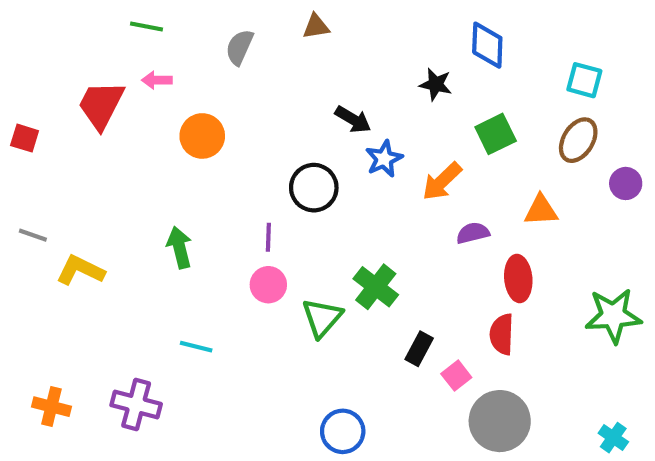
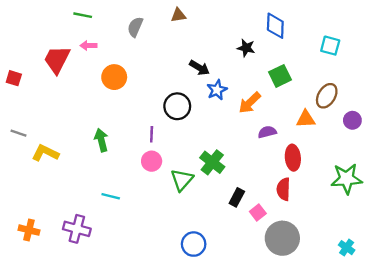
brown ellipse: (578, 140) -> (327, 96), moved
purple circle: (626, 183) -> (352, 120), moved

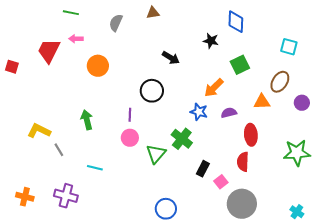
cyan square: (330, 46) -> (289, 47), moved
blue star: (217, 90) -> (199, 112), moved, turned -30
gray line: (18, 133) -> (59, 150), moved, turned 40

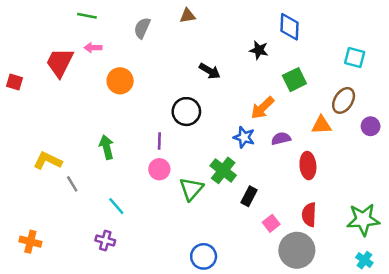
green star: (297, 153) -> (363, 220), moved
red semicircle: (243, 162) -> (309, 215), moved
cyan line: (95, 168) -> (116, 206), turned 35
black rectangle: (203, 169) -> (249, 196), moved
purple cross: (66, 196) -> (105, 240), moved, size x0.7

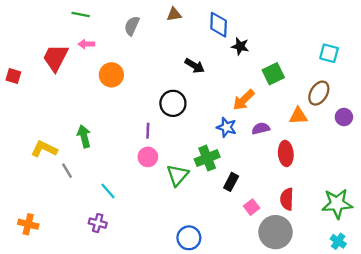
blue diamond: (289, 27) -> (219, 25), moved
green arrow: (107, 147) -> (84, 136), moved
green cross: (223, 170) -> (207, 158), turned 30

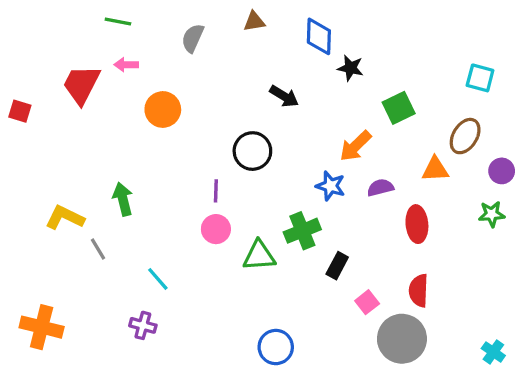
green triangle: (177, 175) -> (259, 256), turned 45
green star: (337, 204) -> (492, 214), moved, size x0.6
orange cross: (28, 224) -> (42, 327), size x1.4

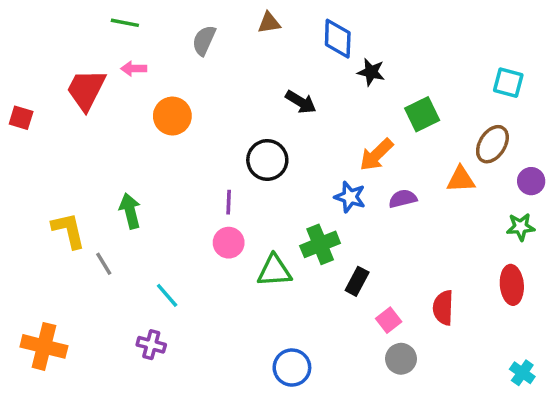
yellow L-shape: (65, 217) -> (69, 230), turned 51
red ellipse: (417, 224) -> (512, 285), moved
gray circle: (402, 339) -> (401, 359), moved, size x0.6

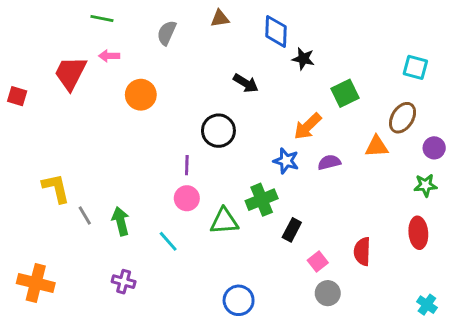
green arrow: (130, 211) -> (121, 221), moved
cyan line: (167, 295) -> (168, 241), moved

